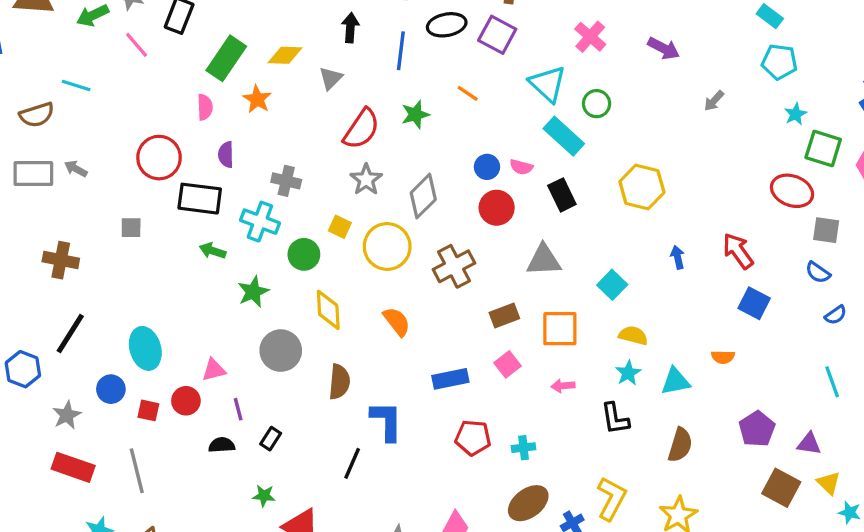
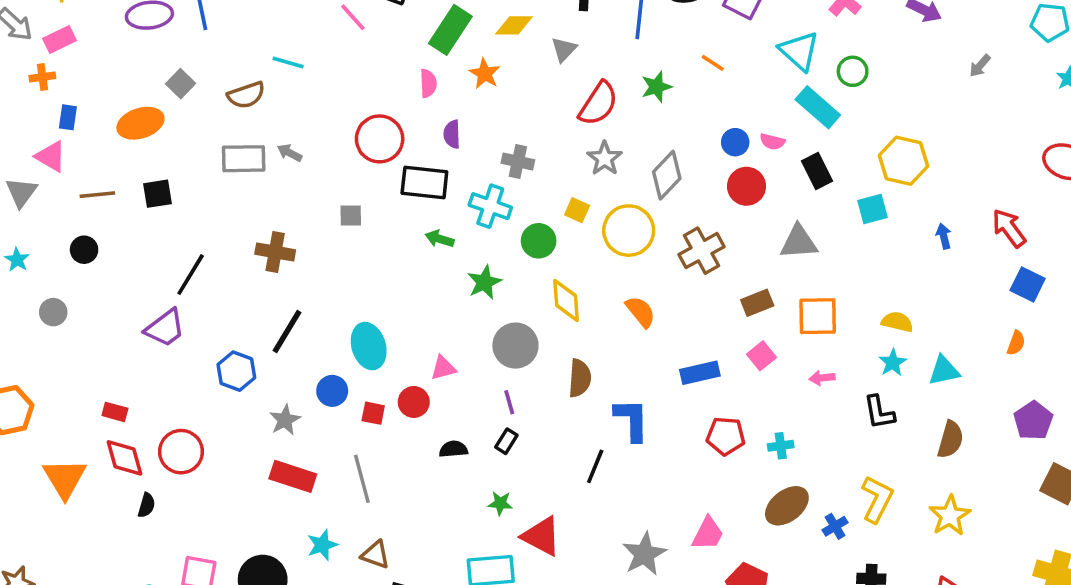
cyan square: (612, 285) -> (872, 209), moved, turned 32
orange semicircle: (723, 357) -> (1016, 343), moved, turned -70
purple line: (238, 409) -> (509, 402), moved

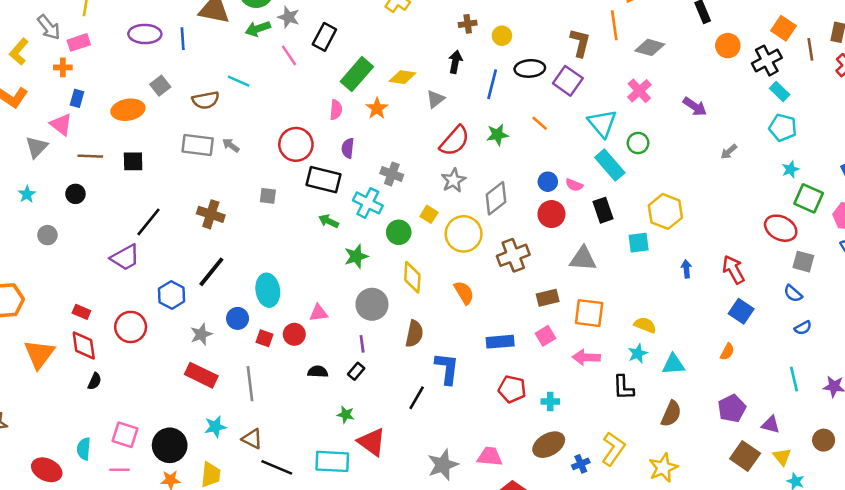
pink arrow: (822, 378) -> (586, 357), size x1.5
red circle: (181, 452) -> (131, 327), moved
pink trapezoid: (708, 534) -> (490, 457), turned -120

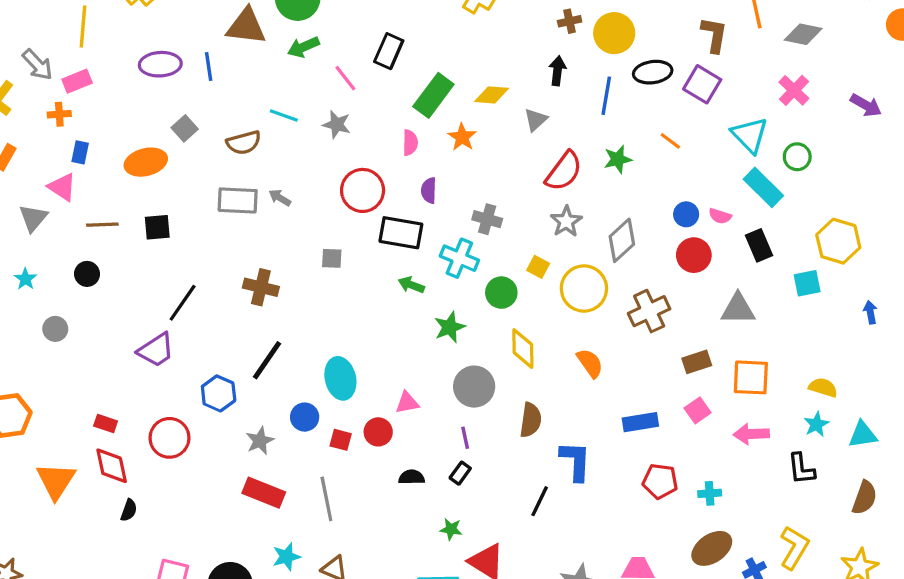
gray star: (289, 17) -> (337, 125), moved
yellow circle: (502, 36) -> (614, 33), size x1.6

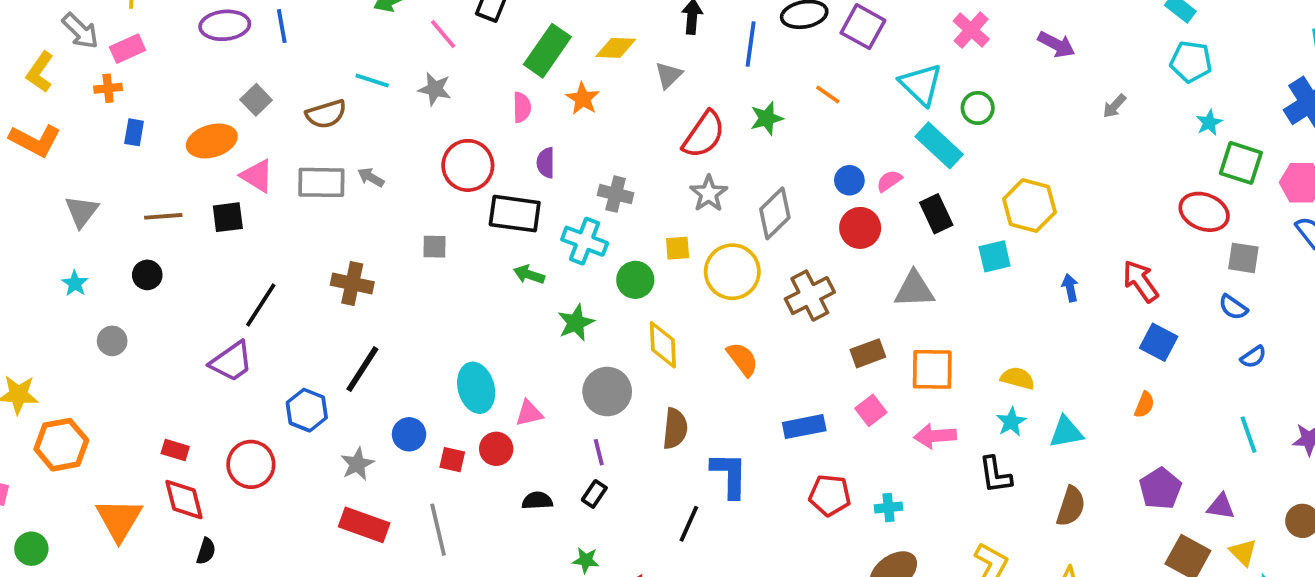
pink triangle: (62, 187) -> (257, 176), moved
pink semicircle: (720, 216) -> (889, 181), turned 130
yellow square: (538, 267) -> (678, 248), turned -30
cyan ellipse: (340, 378) -> (476, 388), moved

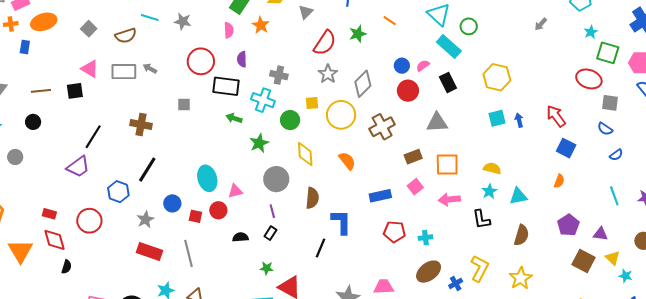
orange ellipse: (212, 141) -> (44, 22), moved
cyan square: (995, 256) -> (497, 118), moved

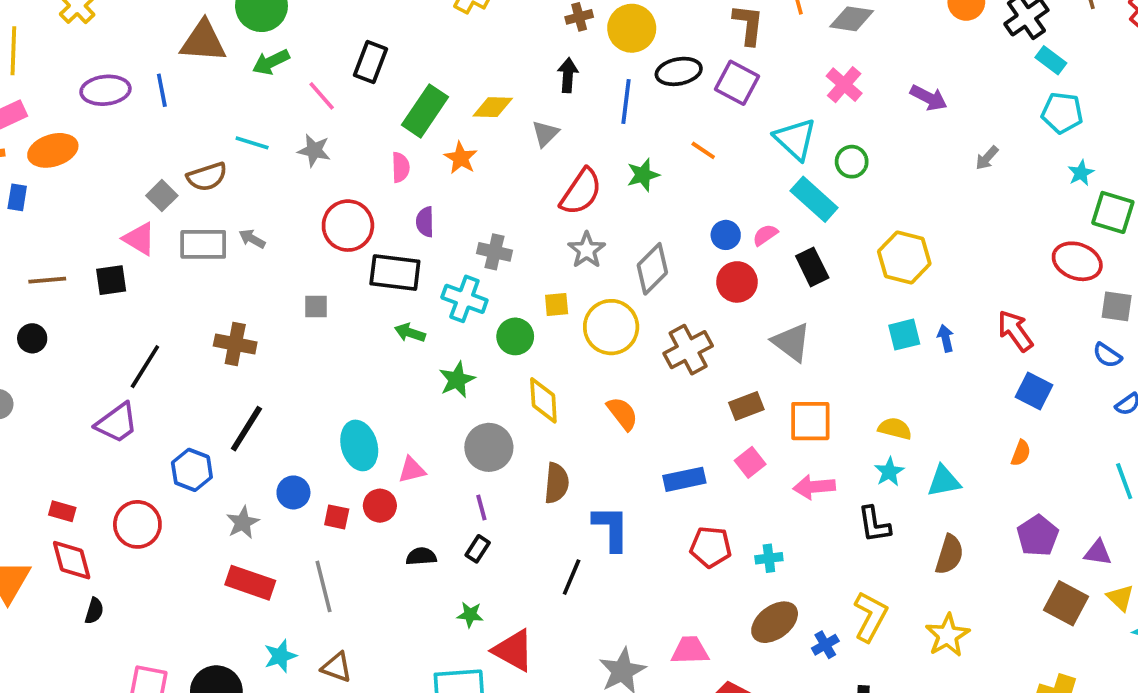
gray square: (89, 29) -> (162, 196), moved
gray triangle: (437, 123) -> (791, 342), turned 40

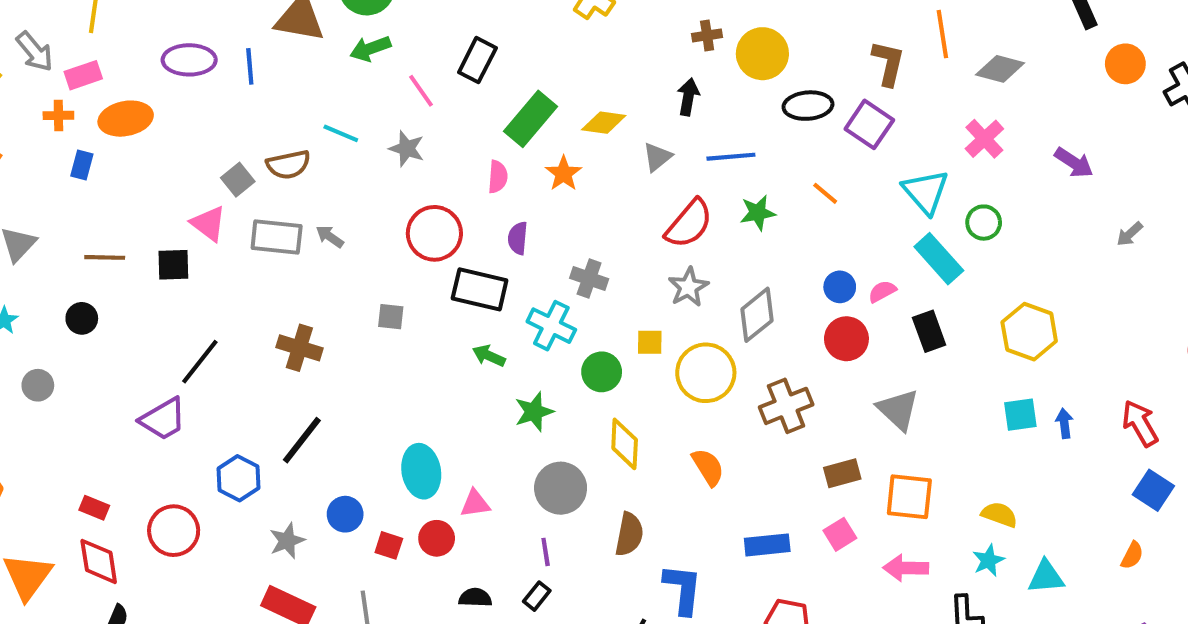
blue line: (626, 102) -> (731, 157), moved, turned 72

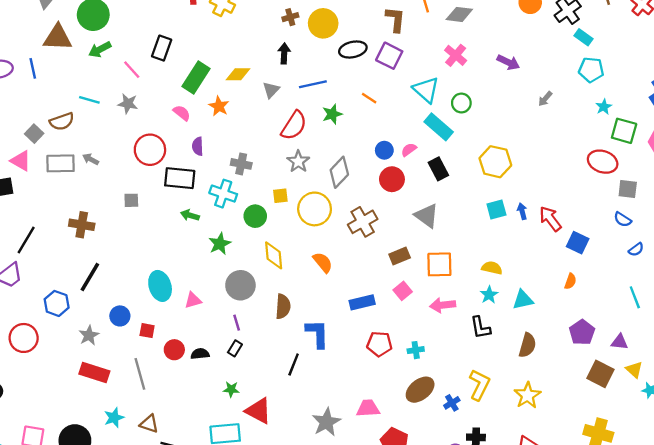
pink semicircle: (498, 177) -> (182, 113), turned -48
red arrow: (1140, 423) -> (550, 219), moved
red circle: (437, 538) -> (174, 350), moved

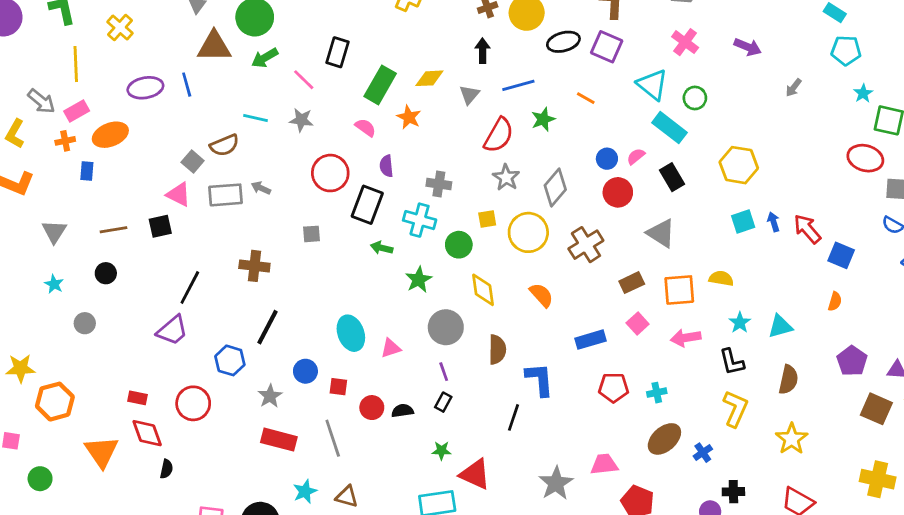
black rectangle: (180, 178) -> (367, 205), turned -72
yellow semicircle: (492, 268) -> (721, 278), moved
yellow L-shape: (479, 385) -> (735, 409), moved

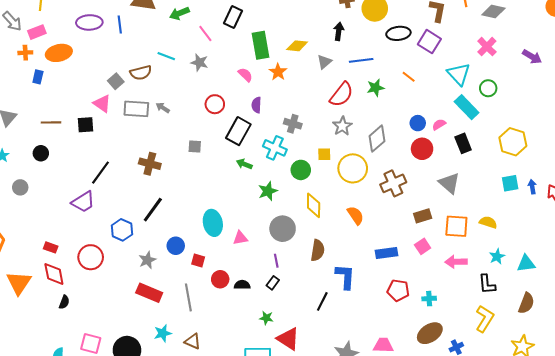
green rectangle: (380, 85) -> (260, 45), turned -48
red circle: (330, 173) -> (215, 104), size x0.7

